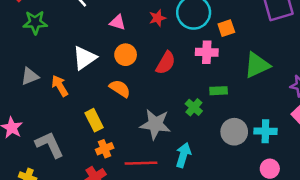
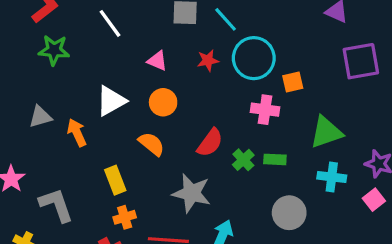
red semicircle: (166, 63) -> (210, 143), moved
green cross: (194, 107) -> (243, 160), moved
cyan cross: (265, 131) -> (332, 177), moved

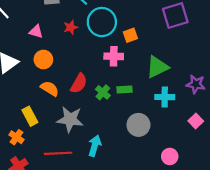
orange semicircle: (152, 144) -> (50, 89), moved
yellow rectangle: (115, 180) -> (30, 116), moved
pink square: (374, 200) -> (196, 121), moved
orange cross: (125, 217) -> (16, 137), moved, turned -32

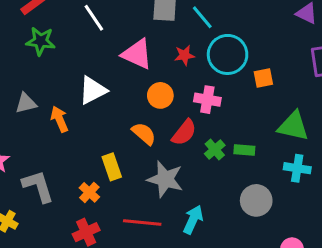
pink triangle: (36, 32) -> (137, 54), size x1.6
pink cross: (114, 56) -> (207, 100), moved
orange circle: (43, 59) -> (160, 95), moved
green triangle: (157, 67) -> (293, 126), turned 30

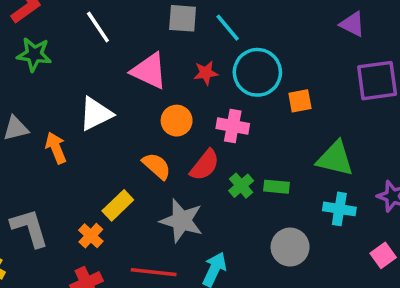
yellow rectangle: (112, 167) -> (118, 205), turned 65

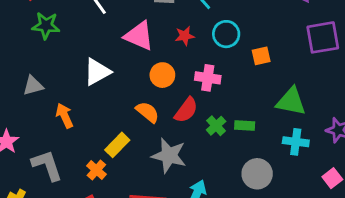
cyan circle: (257, 72) -> (226, 34), size x0.7
orange arrow: (56, 148) -> (64, 116), moved

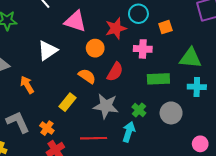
red star: (185, 36) -> (116, 28), moved, size x1.5
pink cross: (208, 78) -> (143, 49), moved
green cross: (216, 126) -> (139, 110), moved
green rectangle: (245, 126) -> (158, 79), size x1.5
orange cross: (96, 170) -> (47, 128), moved

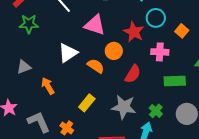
orange square: (165, 27) -> (182, 31), turned -32
red star: (116, 28) -> (134, 32), turned -30
orange semicircle: (87, 76) -> (96, 66), moved

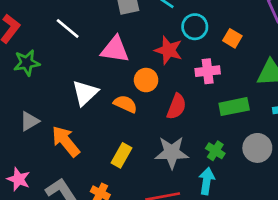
orange arrow: (48, 86) -> (66, 141), size x1.4

